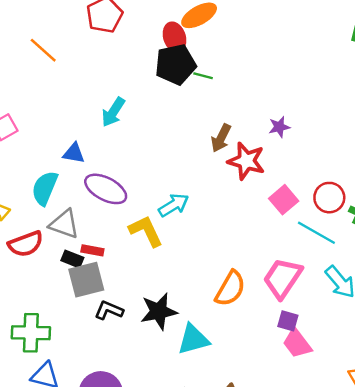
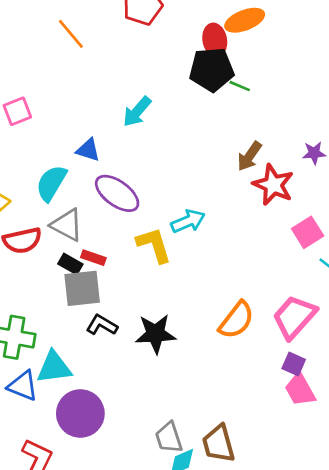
cyan triangle: (193, 339) -> (54, 367), moved

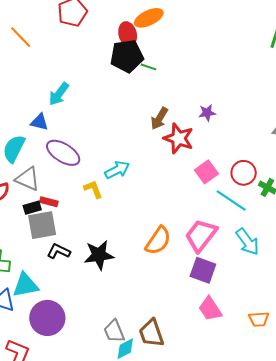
cyan arrow: (137, 112) -> (59, 94), moved
yellow L-shape: (154, 245) -> (93, 189), size x0.7
black rectangle: (70, 264) -> (32, 208), turned -42
purple square: (294, 364) -> (203, 270), size x1.5
pink trapezoid: (300, 390) -> (210, 309), moved

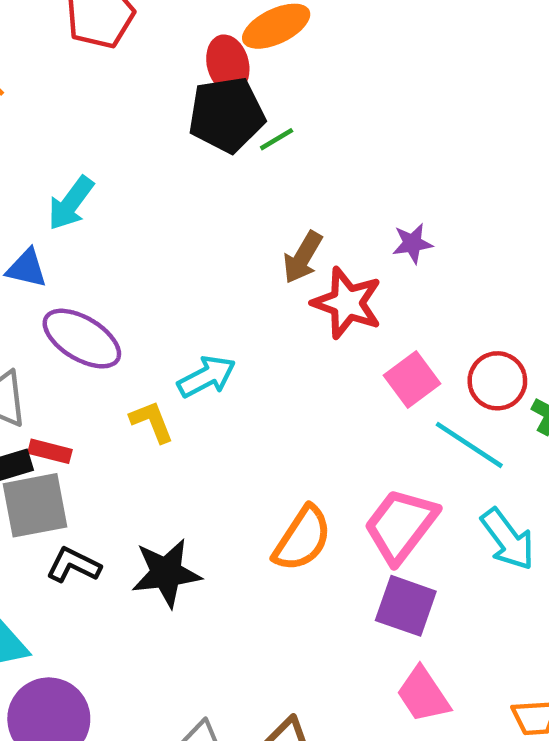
green line: (148, 67) -> (277, 139), turned -49

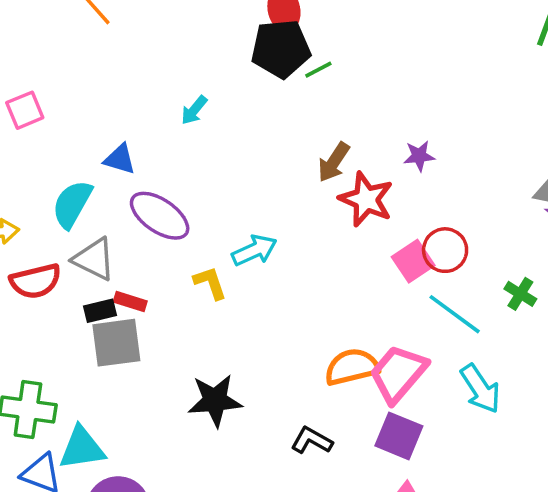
cyan arrow: (71, 203) -> (194, 110), moved, size x0.7
red circle: (497, 381) -> (445, 250), moved
orange semicircle: (302, 539) -> (352, 367), moved, turned -140
black L-shape: (73, 565) -> (312, 440), moved

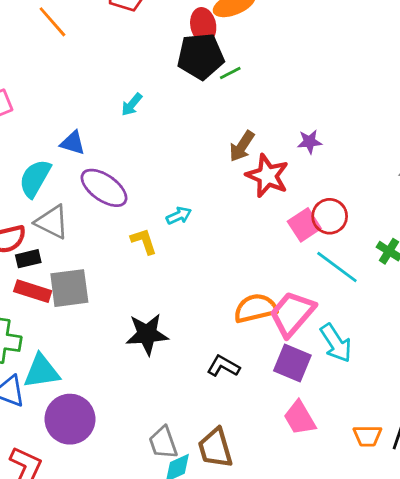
cyan arrow: (254, 250) -> (179, 216), size x0.7
red rectangle: (130, 302) -> (33, 291), moved, size x1.4
black rectangle: (100, 311) -> (28, 259), moved
cyan arrow: (480, 389) -> (336, 343), moved

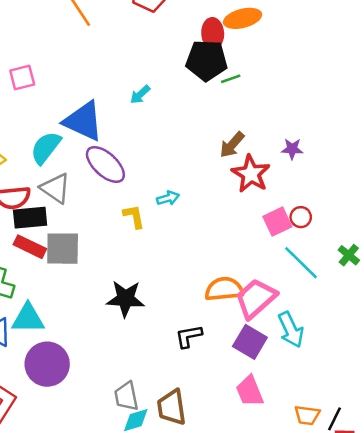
blue triangle: (73, 143) -> (83, 121), size x1.8
red circle: (330, 216) -> (301, 217), size x0.7
black rectangle: (28, 259) -> (30, 218), size x1.5
black L-shape: (223, 366) -> (189, 336), turned -48

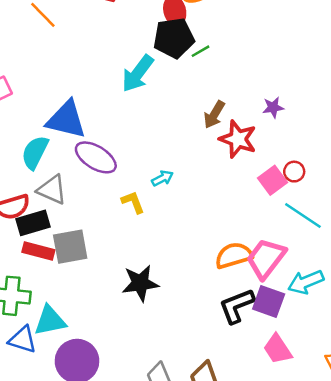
cyan arrow: (140, 94) -> (138, 73), moved, size x1.8
cyan arrow: (291, 330) -> (306, 282), turned 104
black L-shape: (189, 336) -> (237, 306), moved, size x1.4

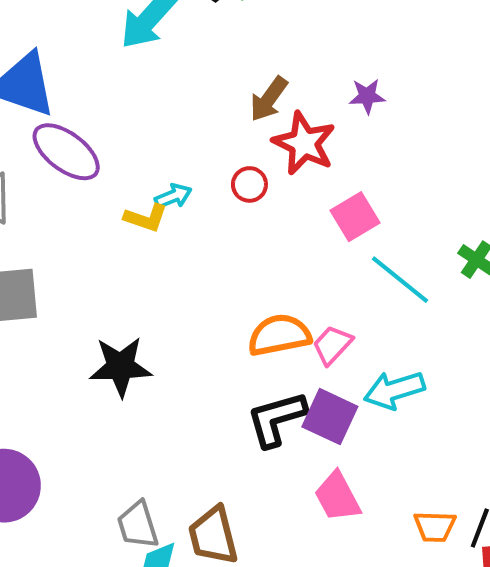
red circle: (294, 172) -> (249, 184), moved
yellow L-shape: (133, 202) -> (146, 218), moved, turned 125
pink trapezoid: (266, 258) -> (332, 345), size x0.6

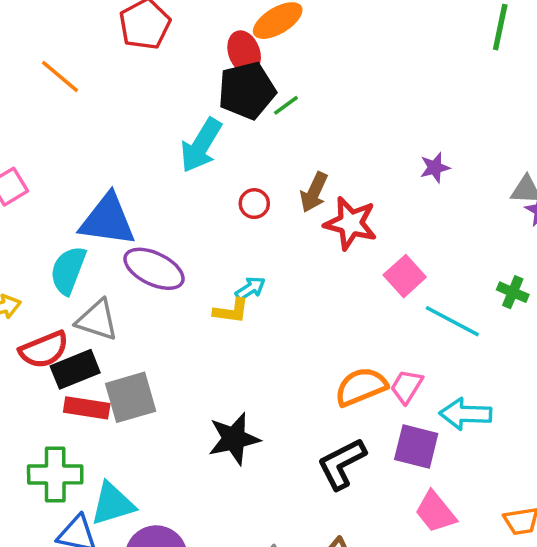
purple star: (367, 96) -> (435, 168), moved
red circle: (249, 184) -> (254, 204), moved
cyan arrow: (394, 390) -> (465, 414), turned 30
black L-shape: (277, 419) -> (342, 464), moved

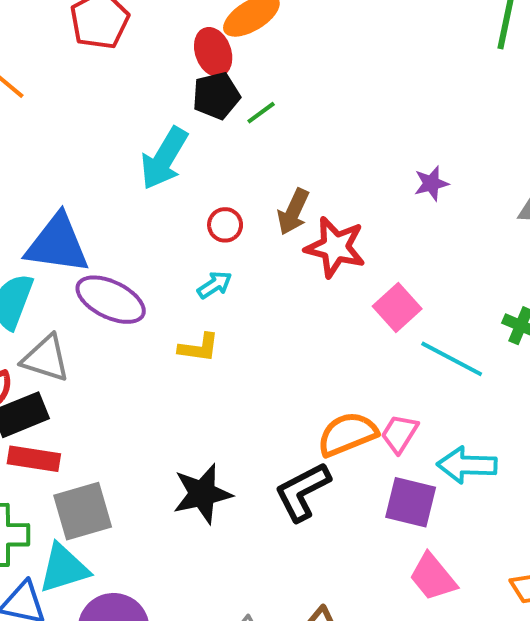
black pentagon: (247, 91) -> (216, 96), size x0.7
cyan arrow: (250, 289) -> (215, 285), moved
gray square: (131, 397) -> (83, 511), moved
black L-shape: (342, 464) -> (302, 492), moved

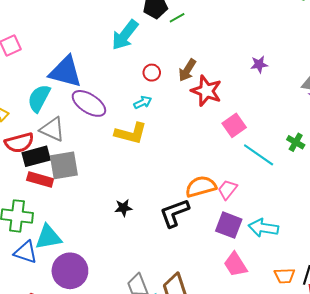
yellow L-shape: (199, 348) -> (131, 133), size x1.5
cyan arrow: (467, 465) -> (263, 228), moved
black star: (202, 494) -> (123, 208), size x0.6
gray square: (83, 511) -> (64, 165), moved

